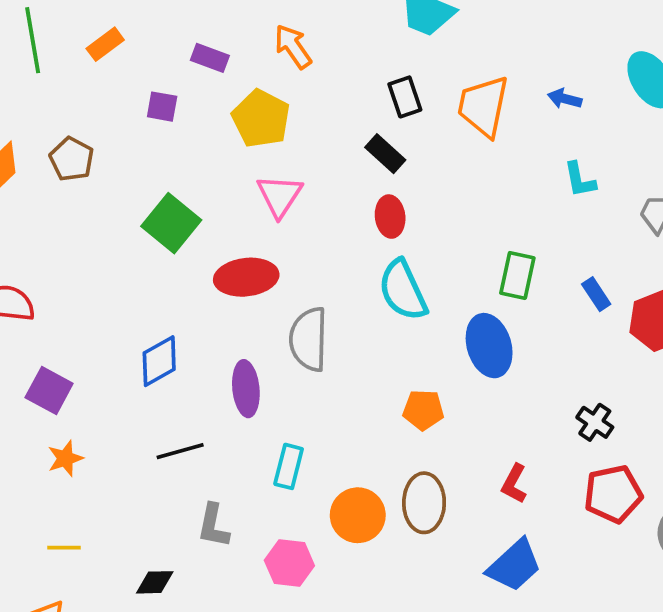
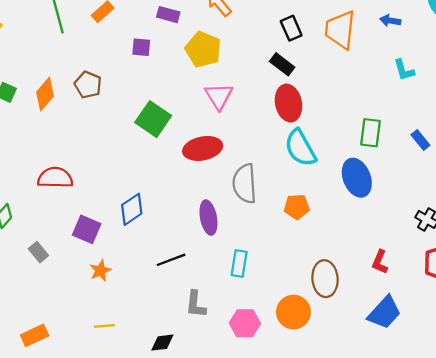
red ellipse: (390, 217) -> (288, 103), size x1.4
blue diamond: (159, 361) -> (132, 209), moved
orange pentagon: (423, 410) -> (297, 207), moved
orange circle: (358, 515) -> (293, 312), moved

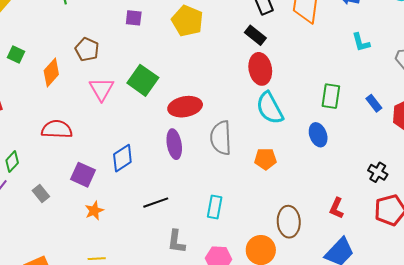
orange diamond: (45, 94) -> (51, 73), moved
pink triangle: (219, 96) -> (102, 89), moved
blue ellipse: (357, 178) -> (318, 135), size x0.7
purple ellipse: (208, 218) -> (174, 144), moved

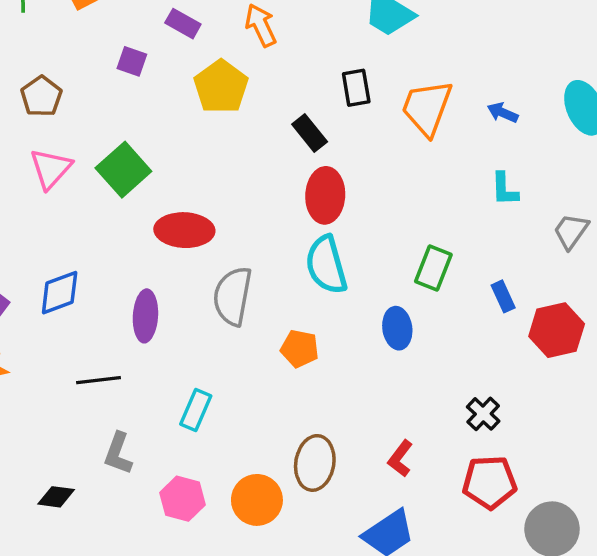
black rectangle: (255, 35) -> (310, 133), moved
purple ellipse: (174, 144) -> (145, 316), moved

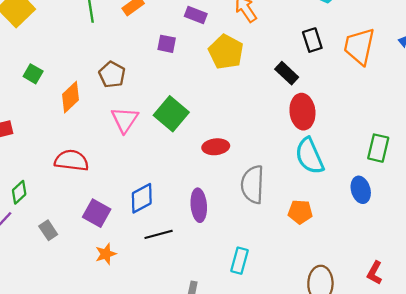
red ellipse: (184, 230) -> (216, 147), size x0.7
black line: (98, 380) -> (159, 234), moved

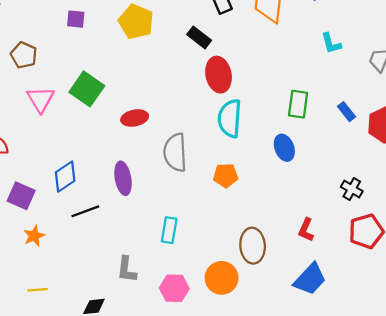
cyan semicircle: (310, 156) -> (230, 118), turned 33

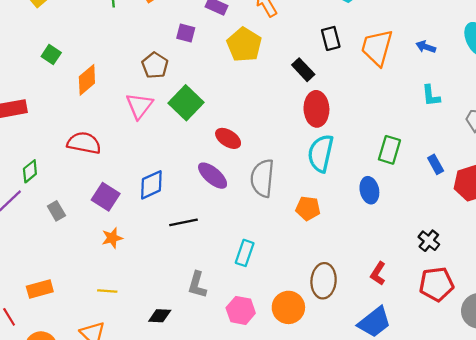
brown pentagon: (24, 55) -> (155, 65), moved
red ellipse: (135, 118) -> (228, 138), turned 35
purple ellipse: (123, 178) -> (213, 176), moved, turned -48
black line: (85, 211) -> (184, 222), moved

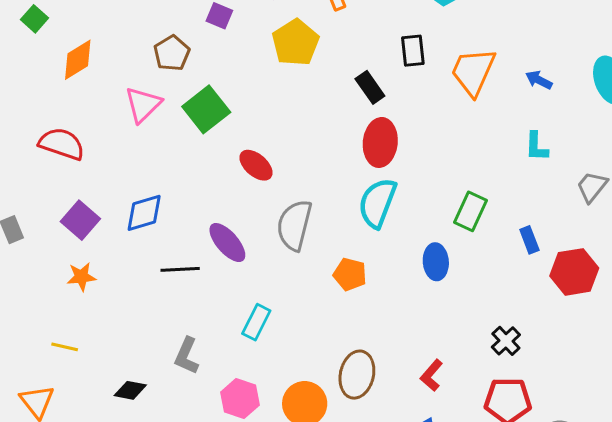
purple ellipse: (213, 176) -> (227, 243), moved

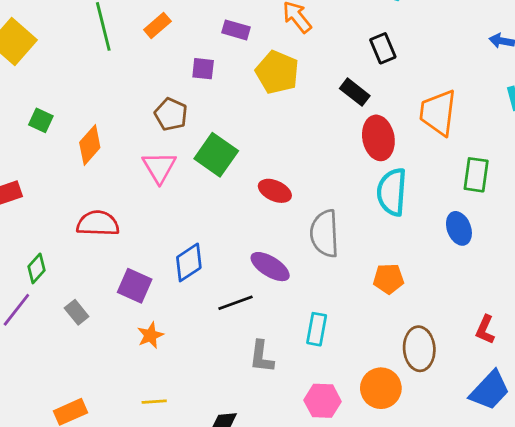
orange trapezoid: (473, 72) -> (438, 113), moved
orange pentagon: (350, 274) -> (388, 279), moved
gray L-shape: (187, 356) -> (262, 357), moved

